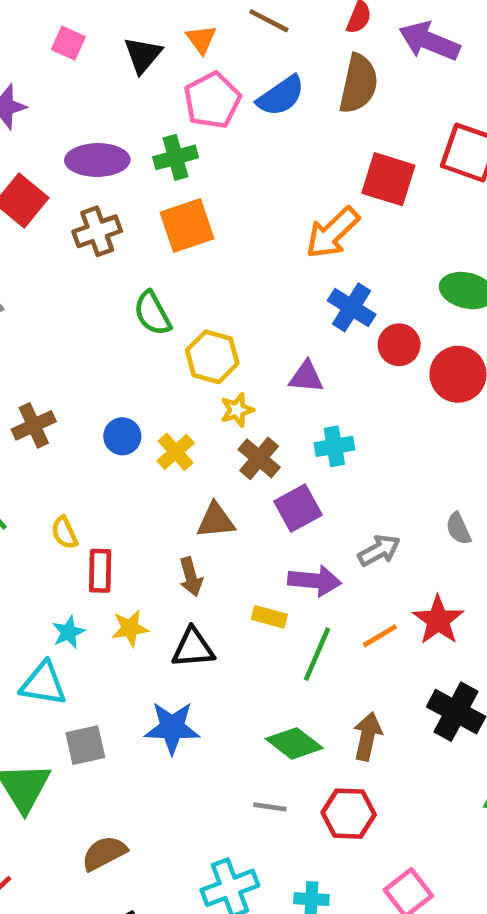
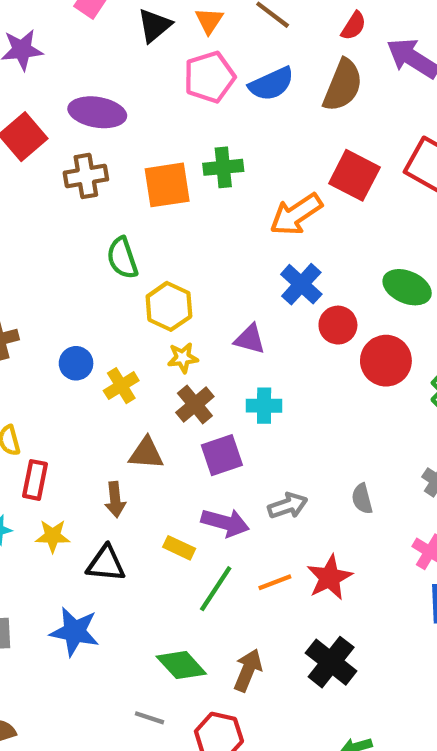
green cross: (176, 157) -> (223, 167), moved

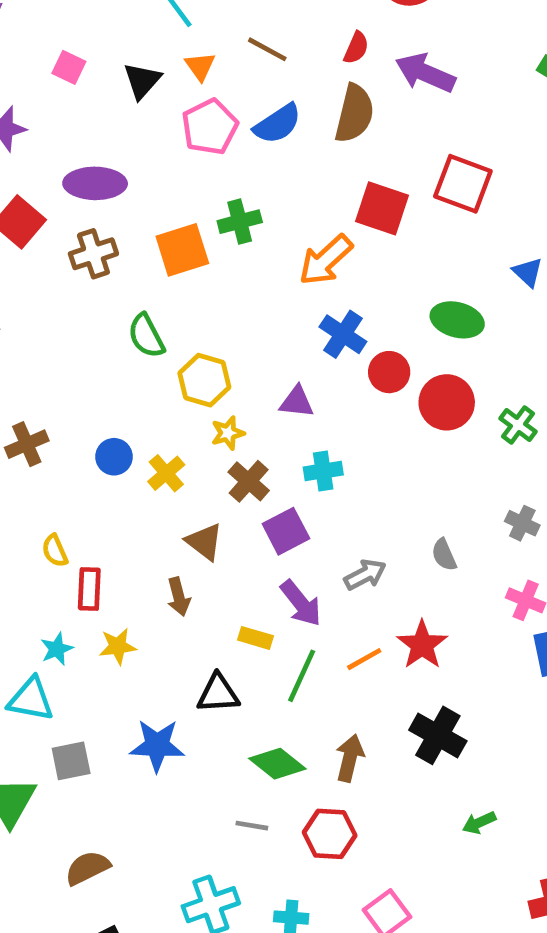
brown triangle: (146, 453) -> (204, 542), turned 42
purple arrow: (225, 523) -> (301, 603), turned 45
black triangle: (106, 564) -> (218, 694), moved

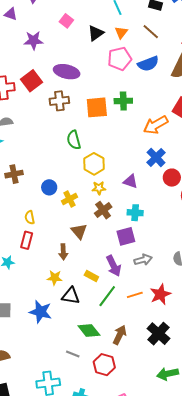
purple square: (286, 531) -> (126, 236), moved
yellow semicircle: (55, 551) -> (30, 217), moved
yellow star: (118, 646) -> (55, 278), moved
green arrow: (479, 823) -> (168, 374), size x1.5

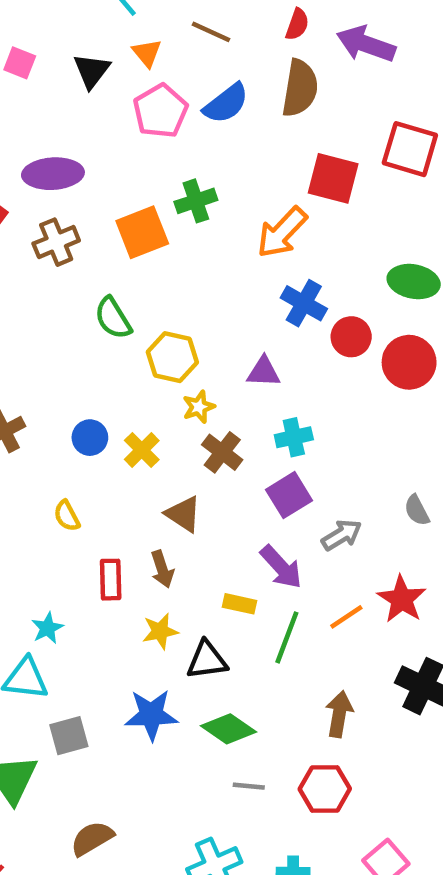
red rectangle: (27, 240) -> (111, 580), moved
green diamond: (89, 330) -> (229, 729), moved

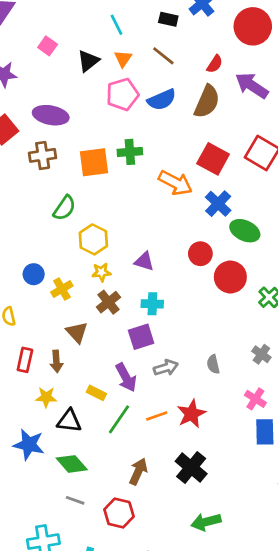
orange arrow: (282, 232) -> (175, 183), turned -120
blue cross: (304, 303) -> (218, 204), moved
green semicircle: (113, 318) -> (64, 208), turned -128

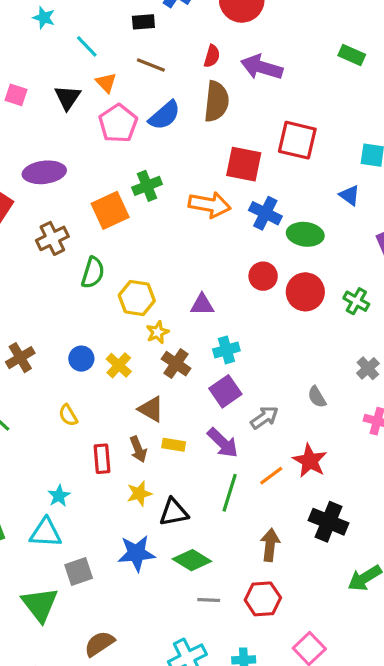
brown cross: (43, 155) -> (52, 238), moved
gray cross: (261, 354) -> (368, 368), turned 30
yellow rectangle: (96, 393) -> (174, 445), moved

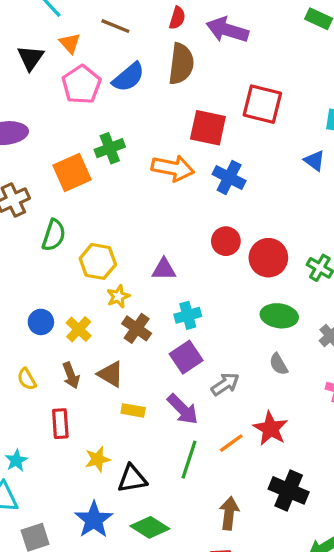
green ellipse: (305, 234) -> (279, 316), moved
brown arrow: (138, 449) -> (71, 375), moved
blue star: (136, 553) -> (94, 520), turned -30

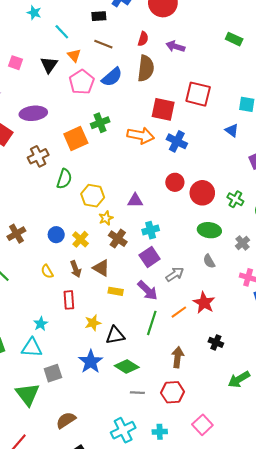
purple arrow: (227, 30) -> (175, 46), size x0.7
black cross: (289, 490) -> (216, 342), size x0.6

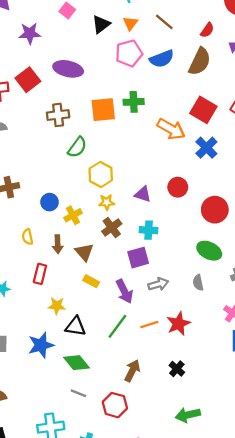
red circle: (175, 182) -> (178, 187), moved

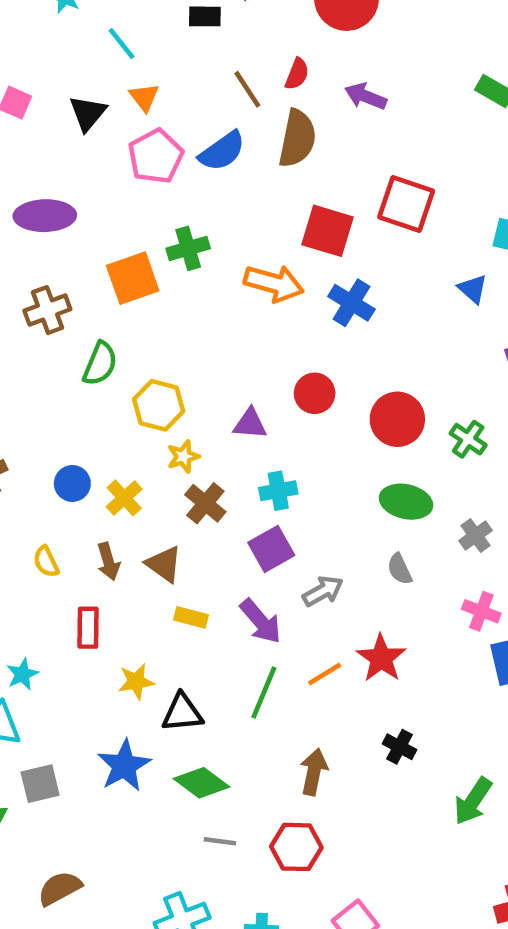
brown line: (164, 22) -> (247, 89), moved, turned 30
green arrow: (188, 415) -> (473, 801), moved, turned -30

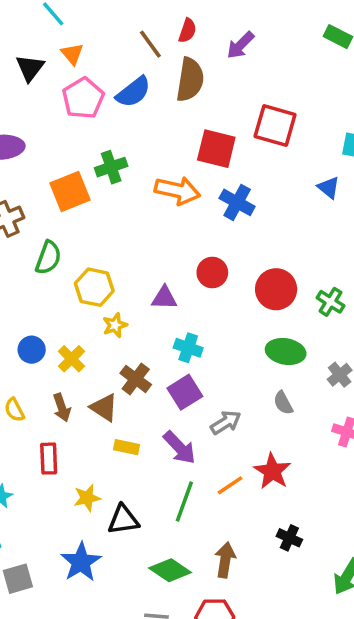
purple arrow: (366, 96) -> (240, 45), turned -64
cyan cross: (278, 491) -> (188, 348), turned 32
brown cross: (205, 503) -> (136, 379), moved
green diamond: (202, 783) -> (170, 570), moved

